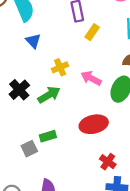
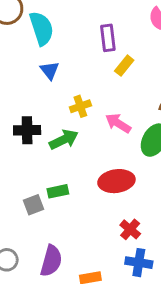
black cross: (19, 90) -> (27, 130), turned 36

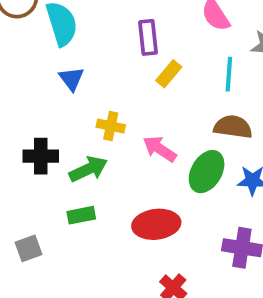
yellow cross: (80, 106) -> (111, 126), turned 30
green rectangle: (58, 191) -> (81, 215), moved
gray square: (33, 205) -> (28, 248), moved

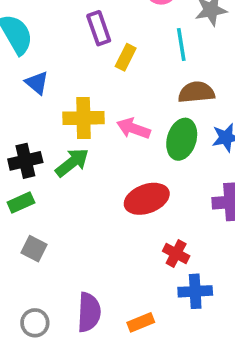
yellow cross: (111, 126) -> (83, 118), size x1.5
green rectangle: (81, 215) -> (21, 202), moved
gray square: (28, 248) -> (34, 249), turned -30

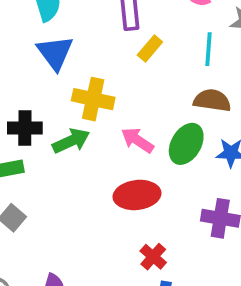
blue triangle: (37, 83) -> (55, 53), size x1.5
pink arrow: (133, 128) -> (137, 140), moved

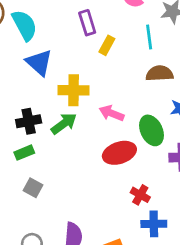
green ellipse: (186, 144) -> (151, 130), moved, turned -44

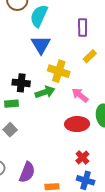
cyan semicircle: (25, 25) -> (39, 16), turned -145
yellow rectangle: (107, 45) -> (90, 56), moved

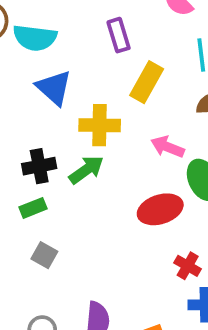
cyan semicircle: (39, 16) -> (35, 38), turned -90
yellow rectangle: (90, 56) -> (147, 82), size x1.5
pink arrow: (80, 95) -> (168, 147), moved

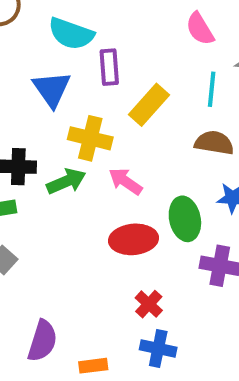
purple rectangle: (119, 35) -> (109, 67), moved
cyan semicircle: (35, 38) -> (71, 34), moved
pink arrow: (168, 147) -> (125, 181), moved

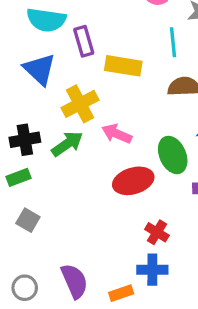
yellow rectangle: (149, 105) -> (123, 66), turned 69
yellow cross: (90, 138) -> (80, 104), turned -30
purple semicircle: (42, 341) -> (74, 281), turned -30
blue cross: (158, 348) -> (152, 270), moved

